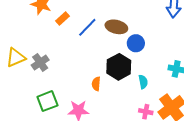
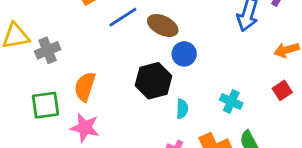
orange semicircle: (96, 84) -> (85, 87), moved, size x1.5

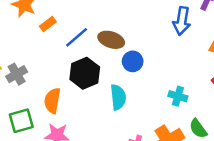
black hexagon: (154, 81) -> (85, 73), moved
cyan semicircle: (182, 109) -> (118, 97), moved, size x1.5

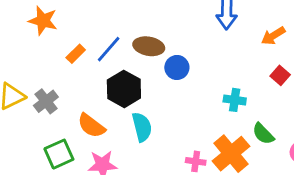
orange rectangle: (48, 24) -> (76, 54), moved
cyan semicircle: (118, 97) -> (142, 127), moved
orange semicircle: (52, 101) -> (91, 126), turned -55

